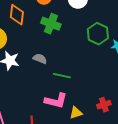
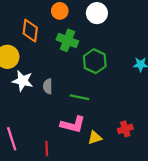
green hexagon: (98, 34) -> (95, 61), moved
gray semicircle: (40, 59) -> (48, 86), moved, turned -112

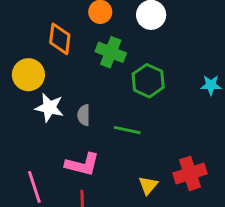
pink L-shape: (73, 125) -> (82, 164), moved
red cross: (125, 129) -> (190, 173), size x1.5
yellow triangle: (95, 138) -> (148, 185), turned -32

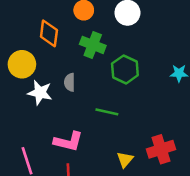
gray semicircle: (84, 115) -> (70, 82), moved

